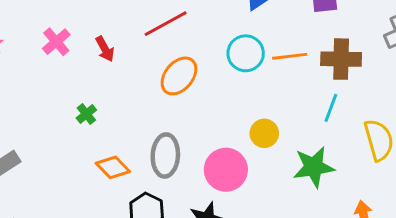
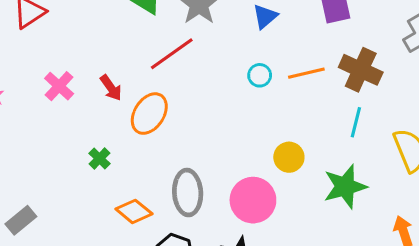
cyan circle: (246, 53) -> (260, 75), size x0.6
brown cross: (341, 59) -> (361, 70), turned 30
orange ellipse: (179, 76) -> (149, 114), moved

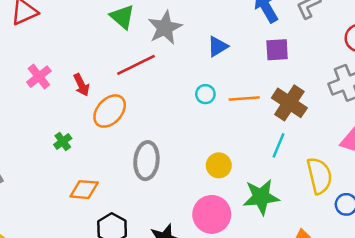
gray ellipse: (188, 193) -> (146, 161), moved
pink circle: (253, 200) -> (212, 214), moved
orange diamond: (134, 211) -> (84, 190), turned -44

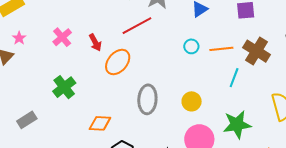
green cross: (63, 141) -> (64, 87), moved, size x1.6
cyan line: (278, 145) -> (234, 78), moved
yellow circle: (219, 165) -> (192, 101), moved

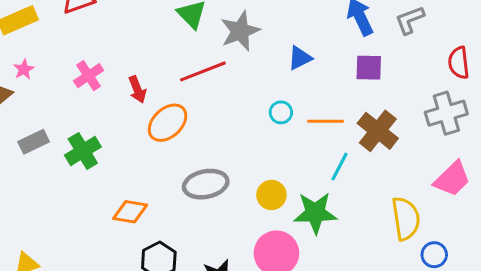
gray ellipse: (147, 99) -> (206, 184), turned 68
gray rectangle: (27, 120) -> (34, 142), moved
green star: (237, 125) -> (315, 213), moved

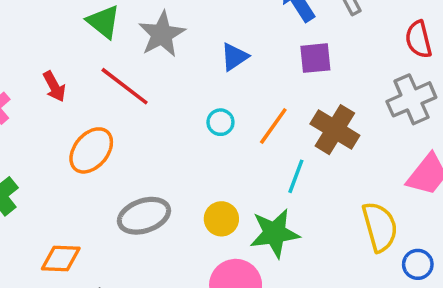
red line: (203, 71) -> (125, 86), turned 66
red arrow: (137, 89) -> (54, 86), moved
orange line: (326, 121) -> (273, 126), turned -48

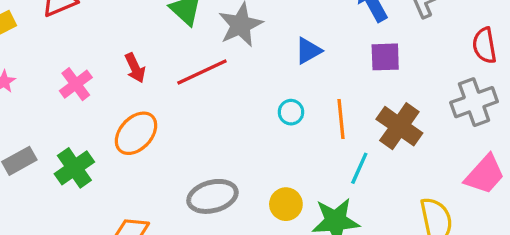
red line: (125, 86) -> (202, 72), turned -66
orange line: (273, 126) -> (341, 119), turned -45
orange ellipse: (91, 150) -> (136, 133), moved

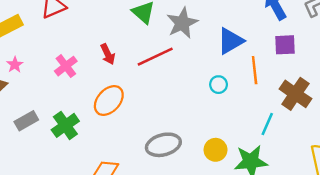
blue triangle: (308, 51) -> (230, 41), size x1.4
orange line: (341, 119) -> (255, 70), moved

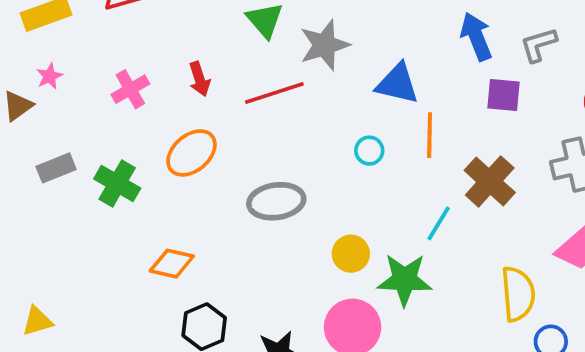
blue triangle: (230, 41) -> (397, 84), turned 36
purple square: (285, 45) -> (504, 95), moved
green cross: (65, 125) -> (117, 183), turned -32
gray ellipse: (163, 145) -> (276, 201), moved

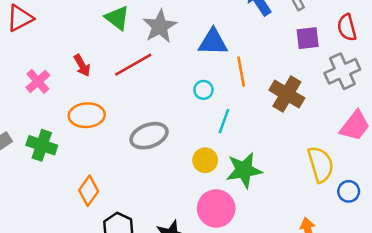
purple square: (504, 95) -> (308, 38), moved
orange ellipse: (191, 153) -> (87, 115), turned 48
cyan line: (439, 223) -> (224, 121), moved
orange diamond: (172, 264) -> (89, 191), turned -56

